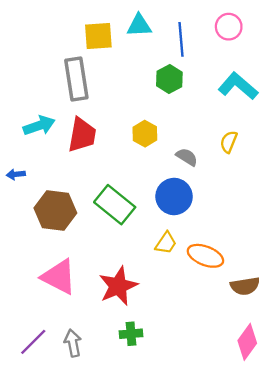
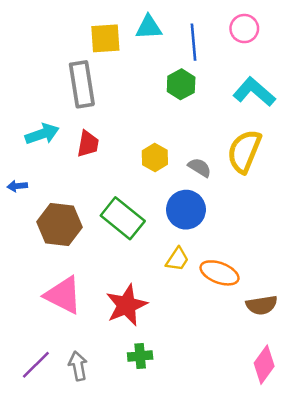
yellow hexagon: (145, 134) -> (155, 158), moved
red trapezoid: (82, 135) -> (88, 144), size x0.7
yellow semicircle: (229, 142) -> (244, 151), size x1.8

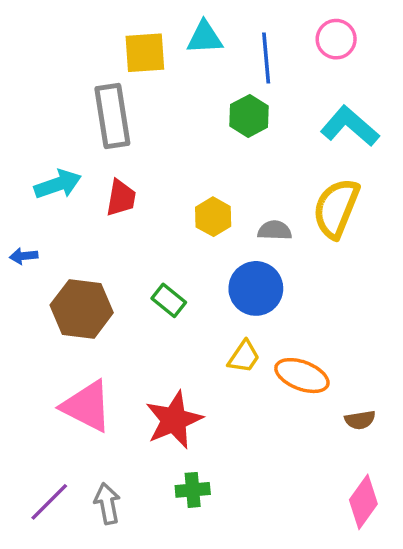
gray semicircle: (200, 167) -> (275, 230), turned -30
green rectangle: (123, 218) -> (169, 300), size x0.6
brown semicircle: (262, 305) -> (360, 420), size x0.7

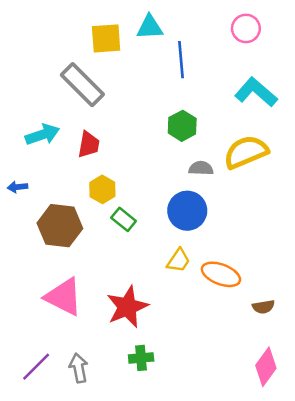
blue line: (266, 58) -> (181, 60), moved
gray rectangle: (112, 116) -> (82, 85), turned -36
green hexagon: (249, 116) -> (182, 126), moved
yellow semicircle: (336, 208) -> (246, 152), turned 45
yellow hexagon: (213, 217) -> (102, 189), moved

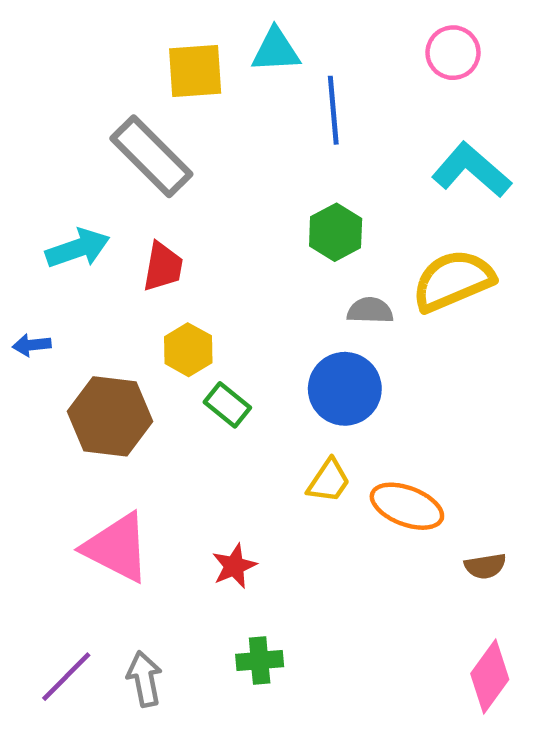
red star: (127, 307) -> (234, 566), size x0.6

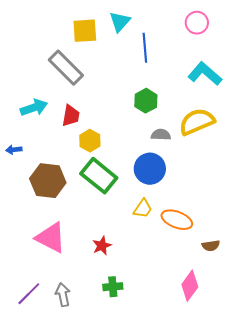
cyan triangle: (276, 50) -> (120, 22), turned -45
yellow hexagon: (188, 350) -> (90, 141), moved
green rectangle: (227, 405) -> (99, 176), size x1.8
pink diamond: (490, 677) -> (190, 286), moved

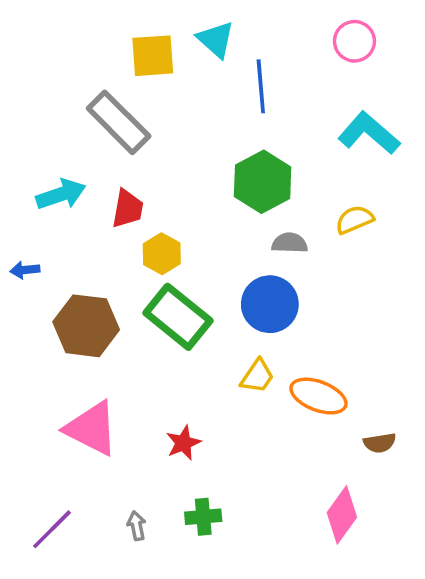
cyan triangle: (120, 22) -> (216, 39), turned -30
green hexagon: (146, 101) -> (263, 182), size x1.4
yellow semicircle: (197, 122) -> (354, 220), size x0.6
gray arrow: (63, 295) -> (137, 526), moved, size x0.7

